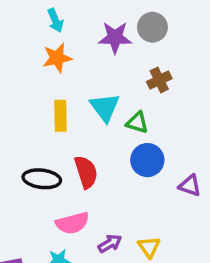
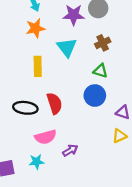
cyan triangle: (105, 107) -> (67, 47), moved
green triangle: (137, 123) -> (100, 71), moved
yellow triangle: (149, 247) -> (119, 136), moved, turned 40

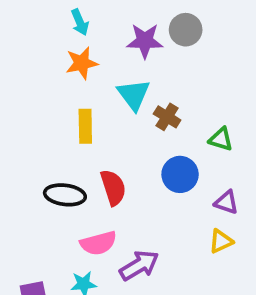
brown cross: (103, 43) -> (167, 117), moved, turned -32
green triangle: (100, 71) -> (221, 139), moved
purple arrow: (70, 150) -> (139, 265), size x1.5

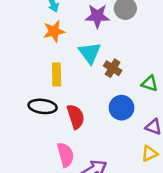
black ellipse: (65, 195) -> (43, 106), moved
pink semicircle: (98, 243) -> (65, 155), turned -90

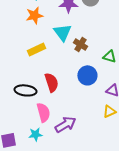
yellow rectangle: (57, 75) -> (36, 49), turned 66
black ellipse: (43, 106) -> (25, 90), moved

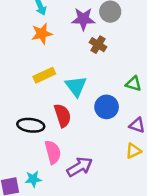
cyan triangle: (62, 32) -> (76, 86), moved
brown cross: (80, 44) -> (98, 45), moved
cyan star: (35, 134) -> (33, 179), moved

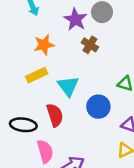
purple star: (83, 19) -> (75, 19), turned 30
orange star: (42, 34) -> (44, 45), moved

